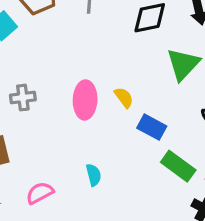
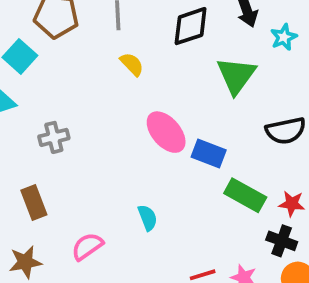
yellow semicircle: (124, 97) -> (132, 64), moved
pink ellipse: (85, 100) -> (166, 132), moved, turned -36

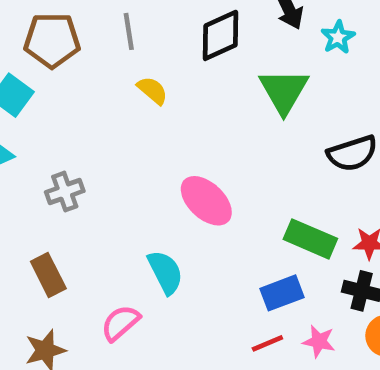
pink ellipse: (166, 132) -> (206, 201), moved
blue rectangle: (209, 153) -> (282, 293), moved, turned -36
cyan semicircle: (148, 218) -> (165, 272), moved, size x1.4

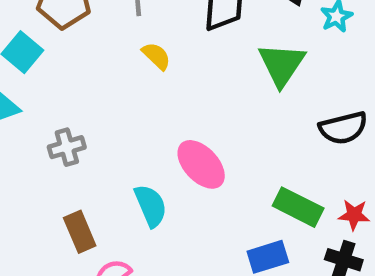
cyan semicircle: (165, 272) -> (151, 206), moved
brown rectangle: (48, 275) -> (80, 232), moved

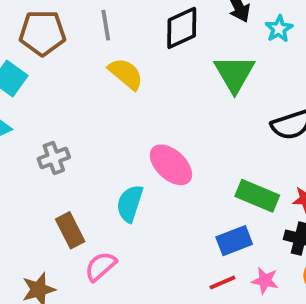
yellow semicircle: (156, 56) -> (126, 74), size x1.4
cyan semicircle: (151, 206) -> (130, 204), turned -135

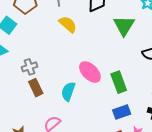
green rectangle: (257, 196) -> (119, 82), moved, turned 45
brown rectangle: (70, 230) -> (36, 88), moved

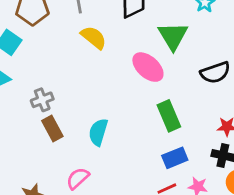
pink ellipse: (90, 72) -> (148, 67), moved

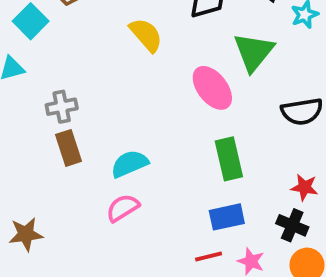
cyan semicircle: (98, 132) -> (130, 164), turned 40
pink semicircle: (78, 178) -> (123, 208), moved

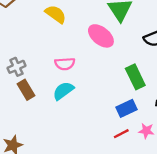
green rectangle: (229, 159) -> (135, 77), moved
pink semicircle: (123, 208) -> (65, 64), moved, turned -138

